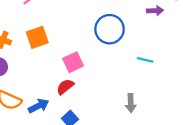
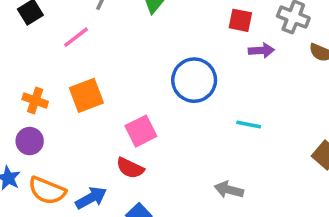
red semicircle: (65, 87) -> (130, 168), turned -114
gray arrow: (131, 103) -> (229, 190), turned 108

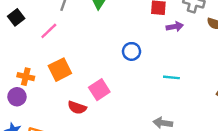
blue circle: (194, 80) -> (132, 51), size x0.6
purple circle: (30, 141) -> (17, 97), moved
red semicircle: (130, 168) -> (77, 107), moved

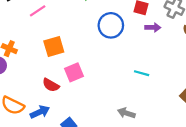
blue circle: (132, 51) -> (111, 25), moved, size x1.5
orange square: (60, 70) -> (54, 46), moved

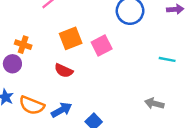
pink square: (74, 72) -> (102, 45), moved
red semicircle: (51, 85) -> (64, 71), moved

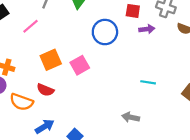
cyan line: (167, 59) -> (148, 82), moved
orange semicircle: (32, 105) -> (21, 102), moved

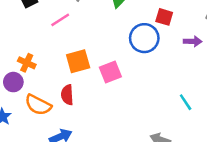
red square: (133, 11) -> (164, 17), moved
cyan line: (148, 82) -> (186, 102), turned 40
red semicircle: (45, 90) -> (67, 95), turned 56

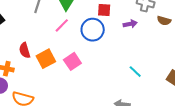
pink line: (60, 20) -> (62, 25), moved
red semicircle: (67, 95) -> (25, 50), moved

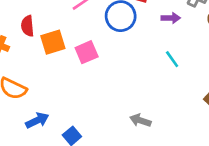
cyan line: (135, 72) -> (172, 59), moved

